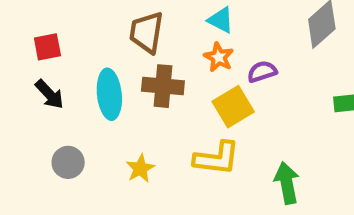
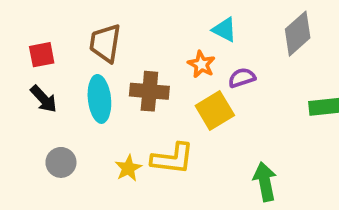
cyan triangle: (221, 20) -> (224, 30), moved
brown trapezoid: (146, 32) -> (105, 43), moved
yellow L-shape: (217, 158) -> (173, 159), moved

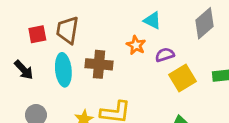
red square: (42, 55) -> (37, 34), moved
yellow square: (215, 110) -> (183, 78), moved

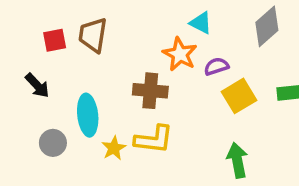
orange star: (136, 45) -> (180, 54), size x1.4
brown cross: (99, 64) -> (150, 91), moved
cyan ellipse: (63, 70) -> (88, 115), moved

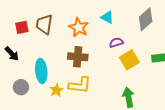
orange star: (180, 54) -> (79, 27), moved

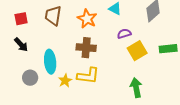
red square: (22, 27) -> (21, 19), moved

